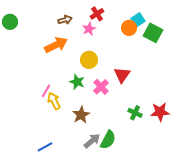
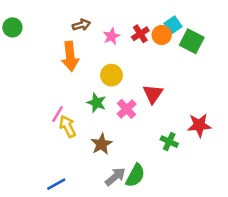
red cross: (97, 14) -> (140, 34), moved
orange arrow: (56, 45) -> (70, 56), turned 110
red star: (160, 112) -> (199, 125), moved

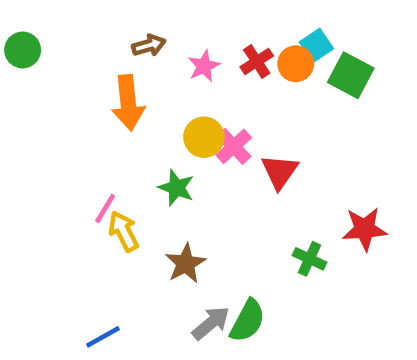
pink cross: (127, 109) -> (234, 146), moved

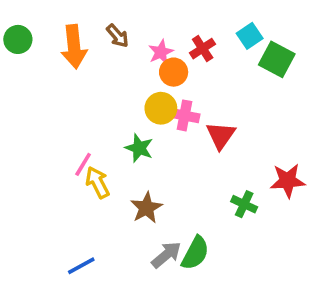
brown arrow: (149, 45) -> (117, 36), turned 65
orange circle: (296, 64) -> (174, 72), moved
orange arrow: (128, 103) -> (74, 47), moved
pink cross: (234, 146) -> (184, 115), turned -36

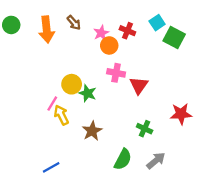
red cross: (203, 49) -> (127, 31), turned -35
yellow circle: (161, 108) -> (72, 84), moved
green cross: (244, 204) -> (145, 129), moved
gray arrow: (166, 255) -> (156, 161), moved

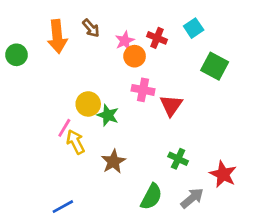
green circle: (11, 25) -> (17, 55), moved
green square: (174, 37) -> (215, 66), moved
red star: (181, 114) -> (223, 174), moved, turned 30

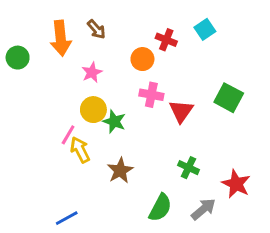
pink star: (125, 41) -> (92, 72), moved
green square: (215, 66) -> (229, 98), moved

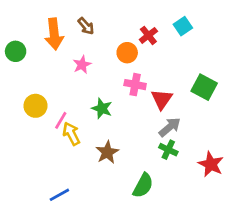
red cross: (166, 40) -> (148, 35), turned 30
yellow circle: (93, 110) -> (35, 106), moved
gray arrow: (203, 209) -> (170, 127), moved

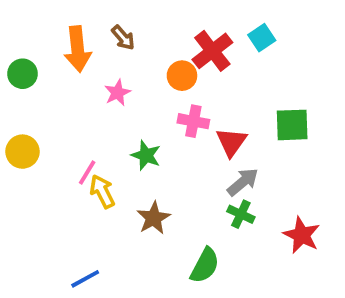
red cross: (148, 35) -> (212, 51), size x1.5
green square: (204, 87) -> (292, 125), turned -30
yellow circle: (35, 106) -> (22, 152), moved

